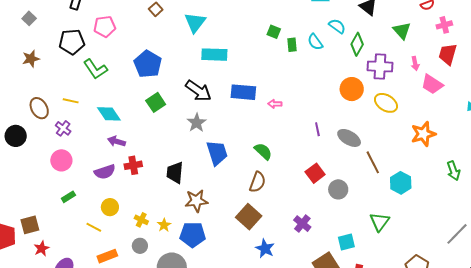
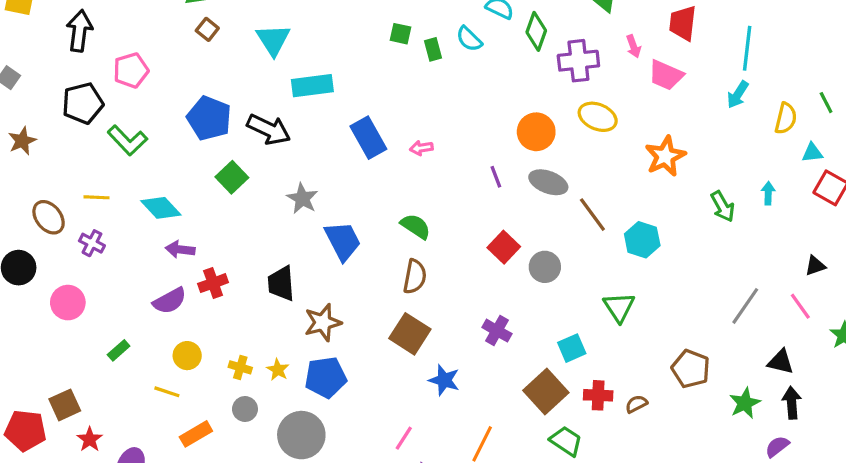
orange circle: (352, 89) -> (536, 132), moved
black arrow: (198, 91) -> (269, 129), moved
blue rectangle: (243, 92) -> (368, 138), turned 65
pink circle: (61, 160) -> (68, 303), moved

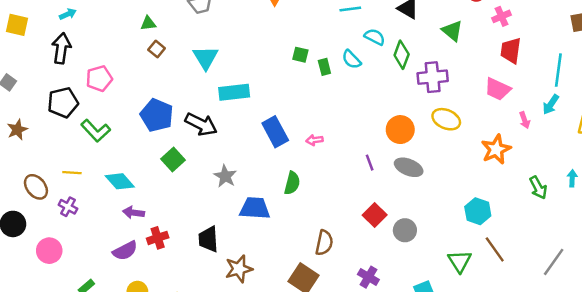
pink arrow: (633, 46) -> (525, 120), moved
brown line: (592, 215) -> (495, 249), moved
green semicircle: (416, 226) -> (292, 183), moved, turned 70
blue trapezoid: (343, 241) -> (255, 208), turned -60
brown semicircle: (415, 277) -> (324, 243), moved

